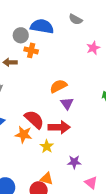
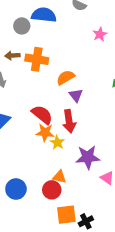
orange cross: (31, 50) -> (37, 59), moved, size x1.5
red arrow: (59, 127) -> (69, 121), turned 85
orange star: (24, 134) -> (45, 133), moved
purple star: (74, 162) -> (88, 157), size x1.6

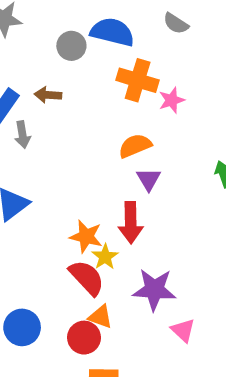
pink star: (100, 34) -> (172, 100), moved
orange cross: (37, 59) -> (138, 80), moved
red semicircle: (42, 115) -> (87, 278), moved

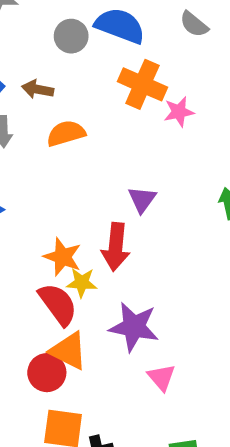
orange semicircle: (135, 146) -> (66, 133), moved
yellow star: (105, 257) -> (82, 283), turned 30
orange triangle: (100, 317) -> (69, 351), size x1.4

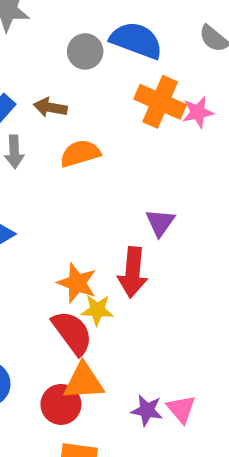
pink star: (179, 112) -> (198, 112), moved
purple star: (134, 327) -> (147, 410), moved, size x0.6
orange triangle: (69, 351) -> (84, 382), turned -30

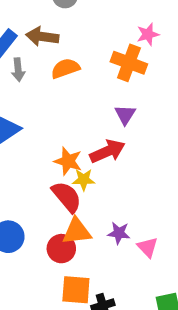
orange cross: (160, 102) -> (129, 63), moved
brown arrow: (50, 107) -> (42, 37), size x1.4
red arrow: (133, 272) -> (107, 151), turned -116
purple star: (147, 410) -> (119, 233), moved

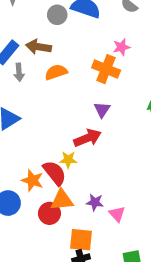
orange star: (68, 161) -> (32, 180), moved
orange square: (76, 290) -> (81, 240), moved

